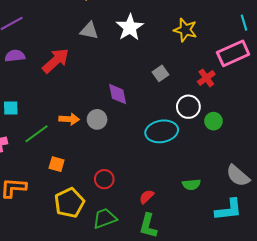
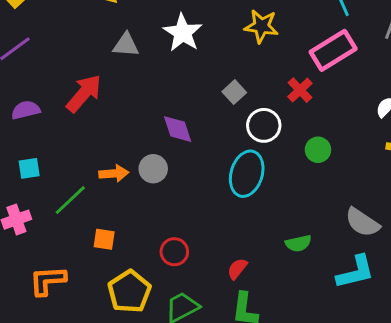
purple semicircle: (15, 56) -> (26, 110), moved
white circle: (188, 107) -> (264, 125), moved
cyan ellipse: (162, 131) -> (247, 174), turned -56

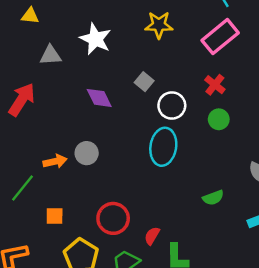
red cross: (300, 90) -> (215, 85), moved
purple diamond: (178, 129) -> (99, 98), moved
red circle: (174, 252) -> (113, 218), size x1.4
red semicircle: (237, 269) -> (152, 236), moved

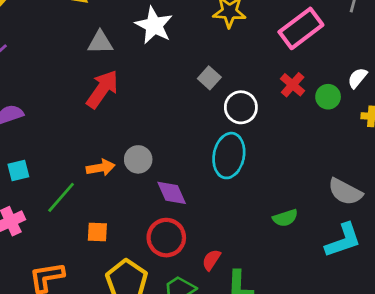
purple diamond: (99, 98) -> (172, 193), moved
red arrow: (22, 99) -> (102, 89), moved
green circle: (219, 119) -> (328, 97), moved

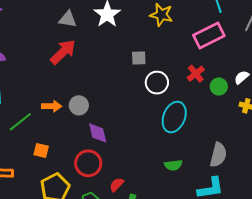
gray square: (209, 78) -> (139, 58), turned 35
cyan ellipse: (229, 156) -> (174, 117), moved
gray semicircle: (345, 192) -> (218, 155), turned -115

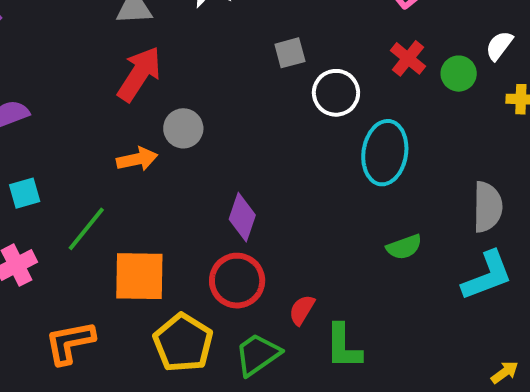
gray circle: (79, 105) -> (183, 128), moved
orange arrow: (52, 106) -> (137, 159), moved
purple diamond: (98, 133) -> (242, 217), turned 45
orange square: (41, 150) -> (139, 276), size x1.8

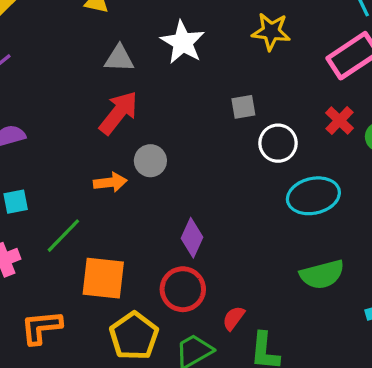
cyan ellipse: (385, 153) -> (313, 196), turned 63
green semicircle: (404, 247) -> (322, 274), size x1.5

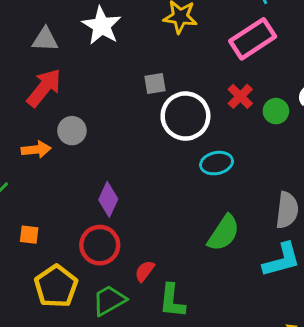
white circle: (278, 143) -> (185, 116), size x1.4
cyan ellipse: (313, 196) -> (217, 163), size x0.7
green semicircle: (322, 274) -> (224, 233), turned -42
orange square: (103, 278) -> (29, 235), size x0.5

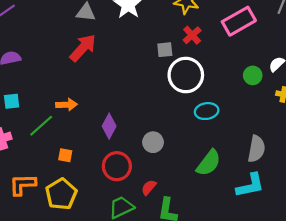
red cross: (240, 96) -> (192, 35), moved
gray circle: (72, 131) -> (153, 142), moved
orange arrow: (36, 150) -> (66, 105), moved
purple diamond: (108, 199) -> (109, 126), moved
yellow pentagon: (56, 286) -> (61, 194), moved

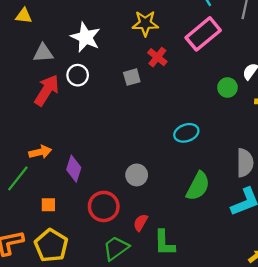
white circle: (186, 75) -> (78, 75), moved, size x0.6
purple diamond: (109, 126) -> (74, 169), moved

